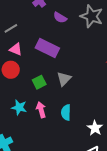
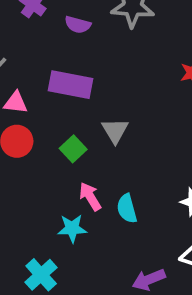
cyan star: (19, 107) -> (72, 228), moved
cyan semicircle: (66, 112) -> (127, 209), moved

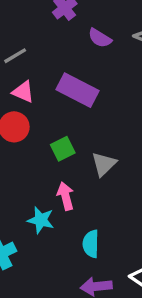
gray triangle: (115, 131) -> (104, 164), moved
cyan semicircle: (127, 209) -> (91, 244), moved

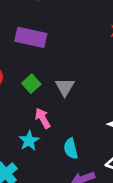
cyan star: (41, 220) -> (29, 141), turned -30

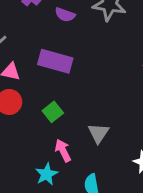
gray triangle: (65, 87) -> (98, 133), moved

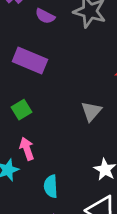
gray triangle: (98, 133) -> (91, 111), moved

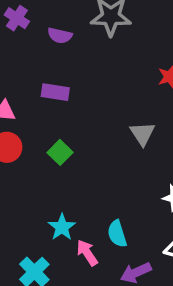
purple rectangle: (30, 60) -> (55, 92), size x0.7
pink arrow: (27, 149) -> (87, 253), moved

